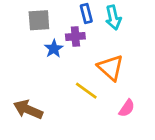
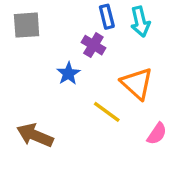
gray square: (39, 20) -> (27, 25), moved
purple cross: (75, 36) -> (93, 45), turned 36
blue star: (54, 49) -> (68, 74), moved

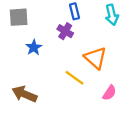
cyan arrow: (140, 22) -> (112, 15), moved
blue star: (68, 74) -> (34, 47), moved

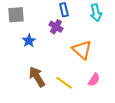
yellow line: (75, 78) -> (64, 83), moved
brown arrow: (24, 94) -> (37, 77), moved, turned 35

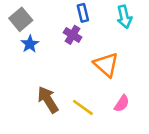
gray square: (16, 15) -> (21, 19), turned -36
blue star: (29, 41) -> (30, 44), moved

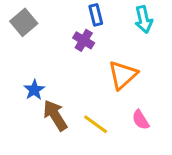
blue star: (30, 44) -> (34, 90), moved
orange triangle: (106, 65) -> (123, 75), turned 36
pink semicircle: (122, 104) -> (141, 120), turned 114

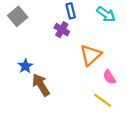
cyan arrow: (144, 19) -> (106, 14), turned -42
pink semicircle: (141, 120) -> (109, 77), moved
yellow line: (96, 124) -> (103, 100), moved

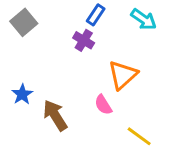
blue rectangle: (71, 11) -> (96, 15), turned 48
blue star: (25, 66) -> (22, 94), moved
pink semicircle: (109, 77) -> (103, 105), moved

